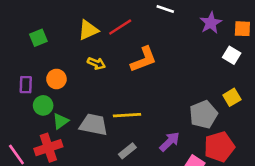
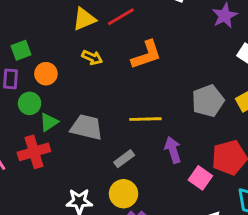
green square: (38, 38) -> (21, 50), moved
gray pentagon: (203, 114) -> (208, 101), moved
yellow line: (127, 115) -> (145, 119), moved
purple arrow: (170, 142) -> (173, 150), turned -65

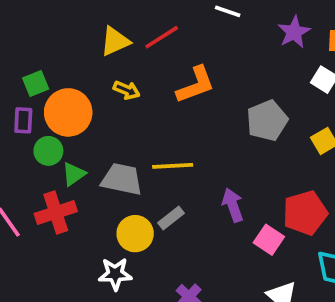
orange circle: (46, 74) -> (68, 112), size x1.6
gray pentagon: (208, 101) -> (267, 121), moved
yellow line: (145, 119) -> (173, 166), moved
yellow circle: (124, 194) -> (135, 234), moved

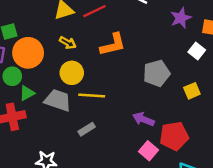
purple arrow: (233, 205) -> (143, 119), moved, turned -55
yellow circle: (135, 234) -> (72, 73), moved

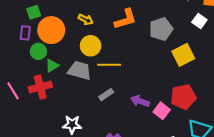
gray pentagon: (156, 73) -> (161, 29), moved
yellow square: (192, 91) -> (183, 55), moved, size x1.5
purple arrow: (143, 119) -> (140, 101), moved

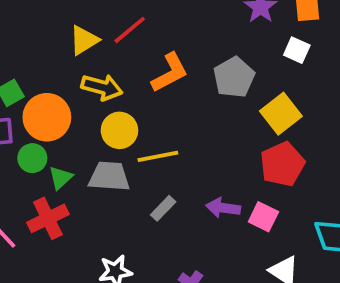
yellow arrow: (86, 19) -> (102, 87), size x1.5
red pentagon: (183, 97) -> (282, 164), moved

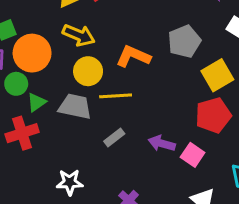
orange L-shape: (170, 73) -> (133, 56), moved, turned -136

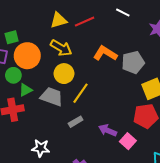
orange L-shape: (133, 56) -> (105, 53), moved
yellow line: (116, 96) -> (81, 93), turned -60

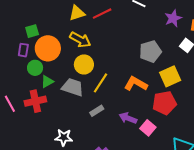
orange L-shape: (105, 53) -> (136, 84), moved

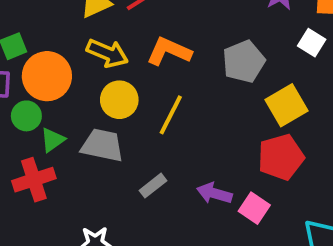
yellow line: (101, 83) -> (171, 115), moved
orange L-shape: (136, 84) -> (169, 51), moved

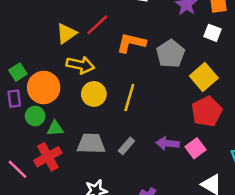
orange L-shape: (169, 51) -> (131, 43), moved
green triangle: (53, 140) -> (55, 128), turned 42
gray trapezoid: (102, 145) -> (91, 144), moved
pink square: (254, 208) -> (195, 148), turned 30

